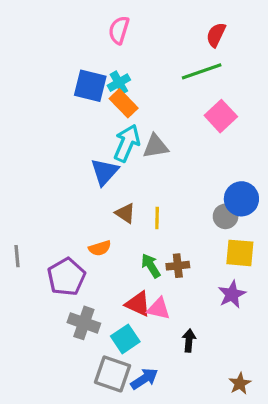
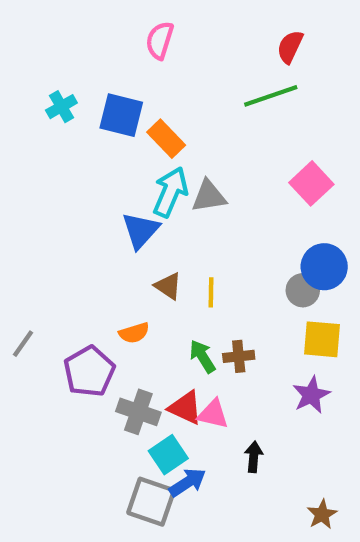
cyan cross: (119, 83) -> (61, 107), moved
pink square: (221, 116) -> (311, 183), moved
gray line: (17, 256) -> (23, 344), turned 40
gray cross: (84, 323) -> (138, 412), moved
blue arrow: (144, 379) -> (187, 482), moved

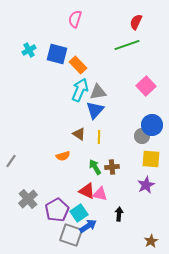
blue triangle: (140, 230) -> (95, 110), moved
purple pentagon: (89, 371) -> (57, 210), moved
gray cross: (138, 412) -> (28, 199), moved, turned 30

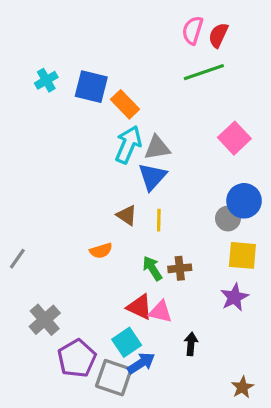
pink semicircle: (75, 19) -> (193, 30), moved
purple pentagon: (57, 210) -> (77, 358), moved

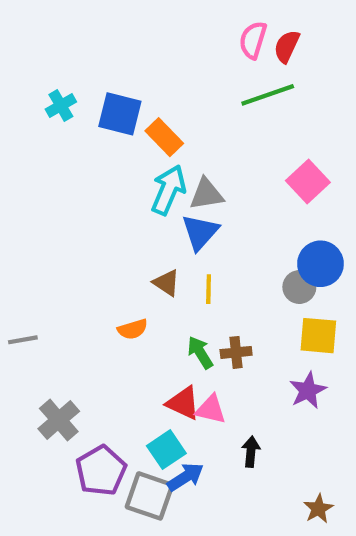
gray line: (17, 259) -> (23, 340), turned 45

